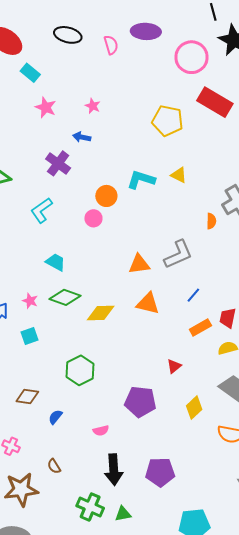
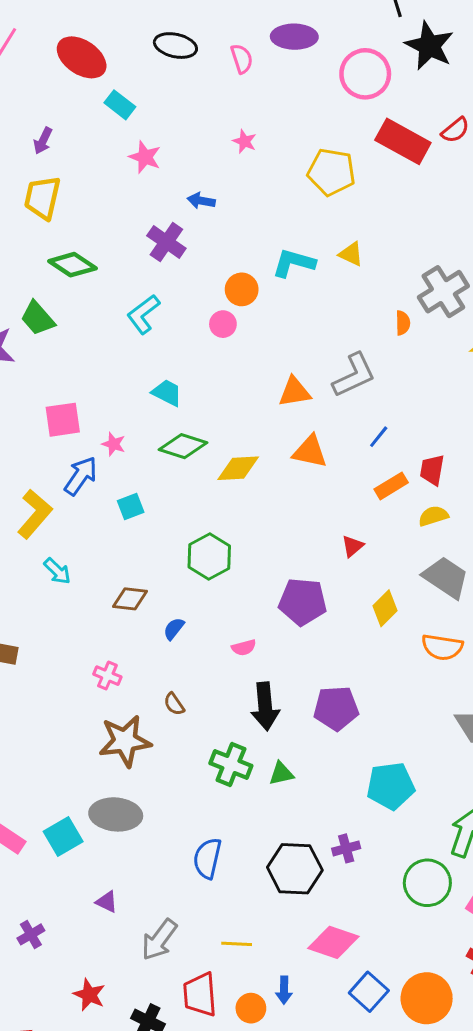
pink star: (93, 106) -> (244, 141), moved
pink star: (30, 301) -> (114, 444), moved

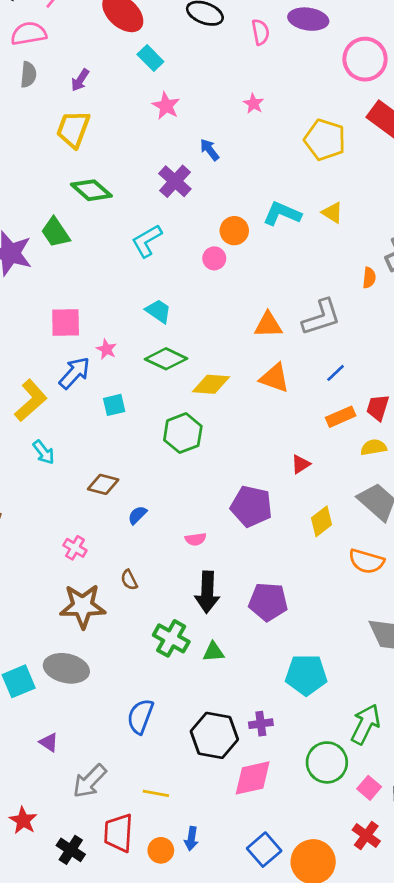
blue arrow: (201, 201) -> (210, 150), turned 35
green hexagon: (209, 557) -> (183, 433), moved
pink diamond: (333, 942) -> (253, 778), moved, turned -39

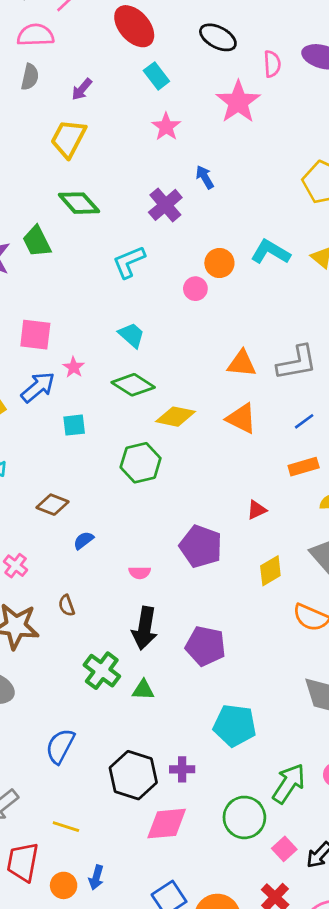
pink star: (253, 104) -> (238, 102), moved, size x2.0

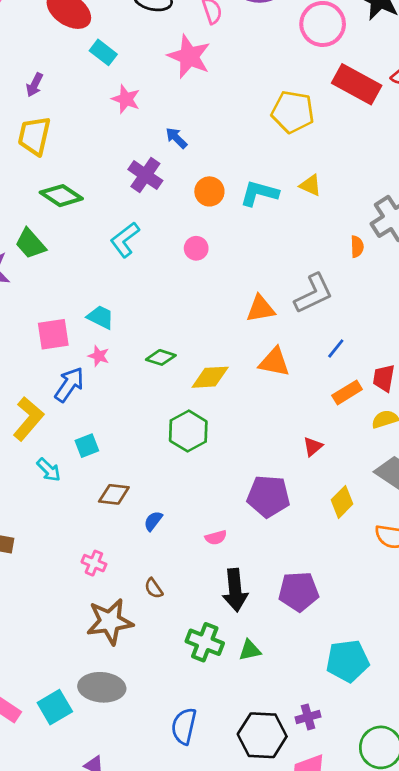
orange circle: (219, 263) -> (209, 191), moved
cyan trapezoid: (131, 335) -> (101, 317), moved
green diamond: (133, 385) -> (161, 357), size x0.7
cyan square: (74, 425) -> (87, 446), moved

